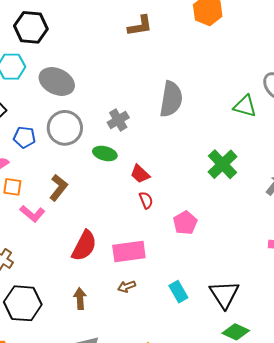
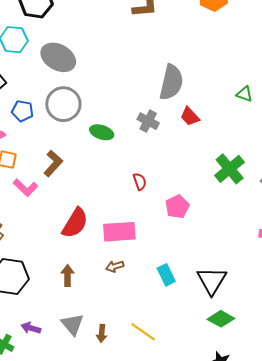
green triangle: (245, 106) -> (244, 94), size x0.7
gray cross: (118, 120) -> (148, 121), moved, turned -35
green cross: (223, 164) -> (230, 169), moved
red trapezoid: (140, 174) -> (190, 116), moved

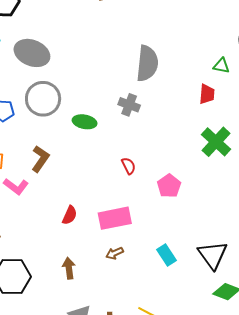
red trapezoid: (190, 116) -> (207, 94), moved, turned -125
red semicircle: (75, 223) -> (70, 215), size x0.6

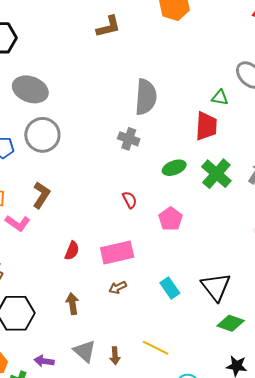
red trapezoid: (207, 94) -> (206, 126), size x1.4
green ellipse: (85, 122) -> (174, 168), moved, turned -30

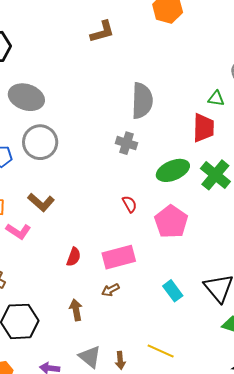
green ellipse: (174, 168) -> (173, 170), size x1.4
brown L-shape: (41, 195) -> (41, 202), turned 100
pink pentagon: (171, 219) -> (171, 222), size x1.4
brown arrow: (118, 287) -> (110, 290), moved

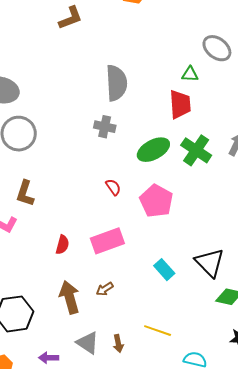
brown L-shape: (41, 202) -> (25, 193), turned 72
brown arrow: (110, 290) -> (105, 289), moved
brown arrow: (76, 310) -> (70, 297), size x1.5

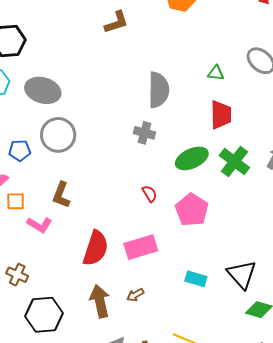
green triangle: (190, 74) -> (216, 73), moved
red semicircle: (62, 245) -> (96, 248), size x1.8
cyan rectangle: (164, 270) -> (196, 279), turned -35

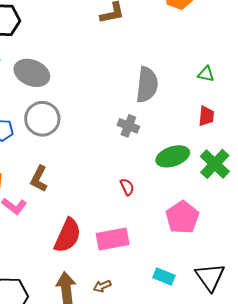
red trapezoid: (221, 115) -> (206, 116), size x0.7
pink pentagon: (192, 210) -> (182, 217), moved

